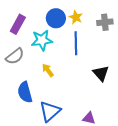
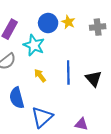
cyan star: (42, 40) -> (34, 45), turned 30
blue line: (76, 43) -> (68, 73), moved

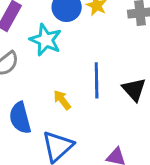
yellow arrow: (40, 76) -> (62, 100), moved

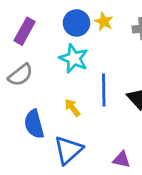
cyan star: (46, 40) -> (74, 58), moved

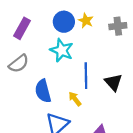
yellow arrow: (72, 108) -> (75, 99), moved
blue semicircle: (34, 124) -> (43, 91), moved

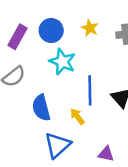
blue circle: (64, 22) -> (51, 30), moved

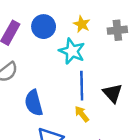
cyan star: (62, 62) -> (72, 51), moved
yellow arrow: (77, 117) -> (82, 114), moved

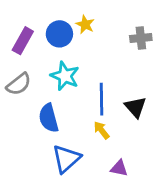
yellow star: (82, 24) -> (85, 24), moved
cyan star: (72, 51) -> (65, 76), moved

